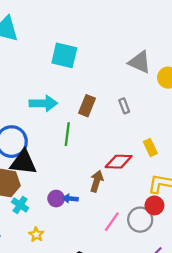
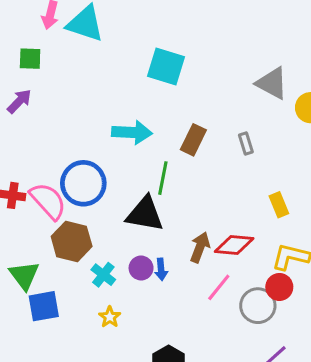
black triangle: (23, 162) -> (145, 214), moved
red diamond: (119, 162) -> (234, 245), moved
blue arrow: (70, 199) -> (161, 269), turned -104
cyan cross: (20, 205) -> (103, 275), moved
pink line: (112, 222) -> (219, 287), moved

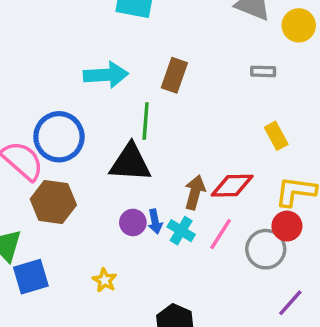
gray rectangle: (246, 143) -> (263, 71), moved, turned -65
cyan cross: (103, 275) -> (181, 231), moved

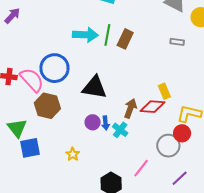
green line: (146, 121) -> (107, 35), moved
yellow rectangle: (276, 136) -> (164, 91), moved
pink line: (221, 234) -> (141, 168), moved

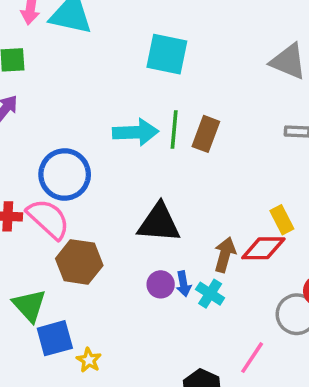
blue circle: (54, 68) -> (65, 174), moved
yellow star: (73, 154) -> (89, 360), moved

